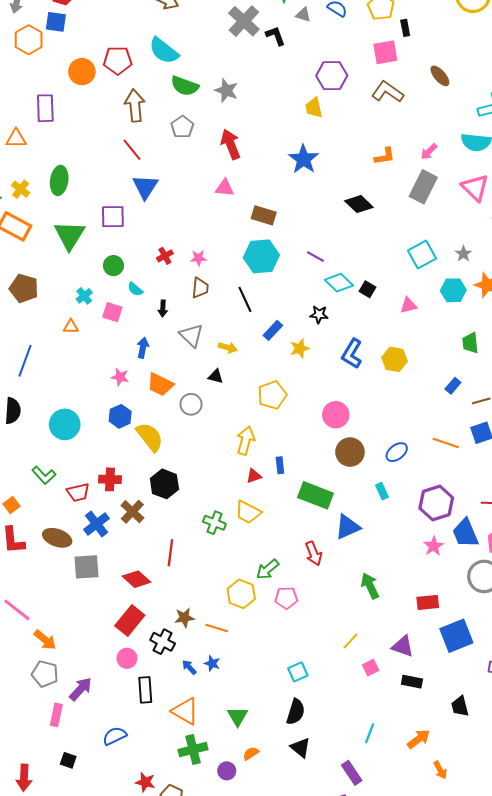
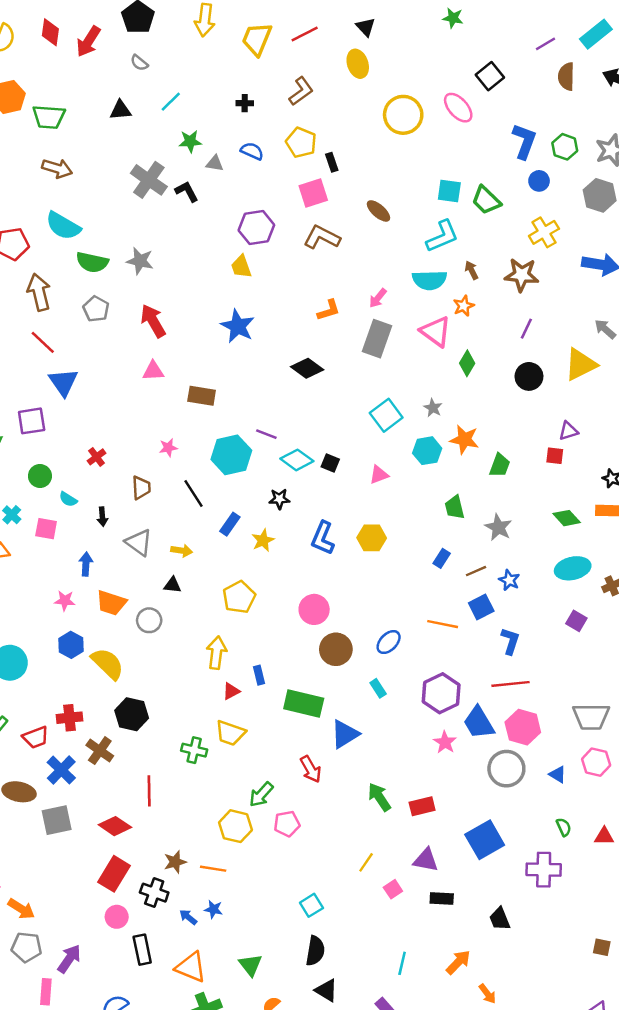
cyan hexagon: (261, 256) -> (231, 455), moved
pink star: (199, 258) -> (168, 448), moved
red rectangle: (428, 602) -> (422, 806), moved

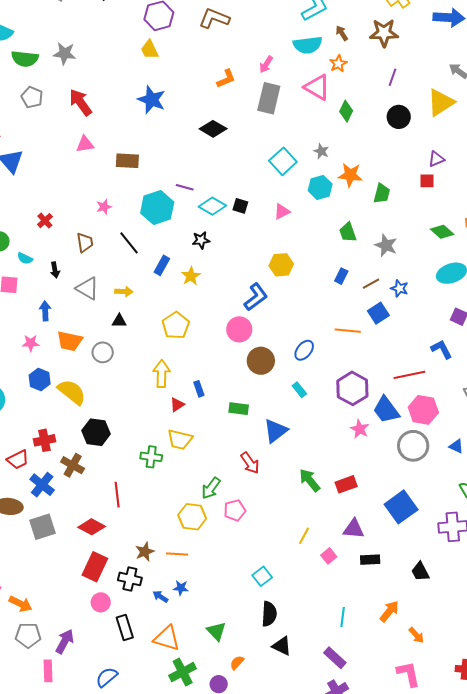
blue L-shape: (323, 538) -> (256, 297), moved, turned -144
blue L-shape: (510, 641) -> (441, 349), moved, turned -40
green rectangle: (304, 704) -> (239, 409), size x0.6

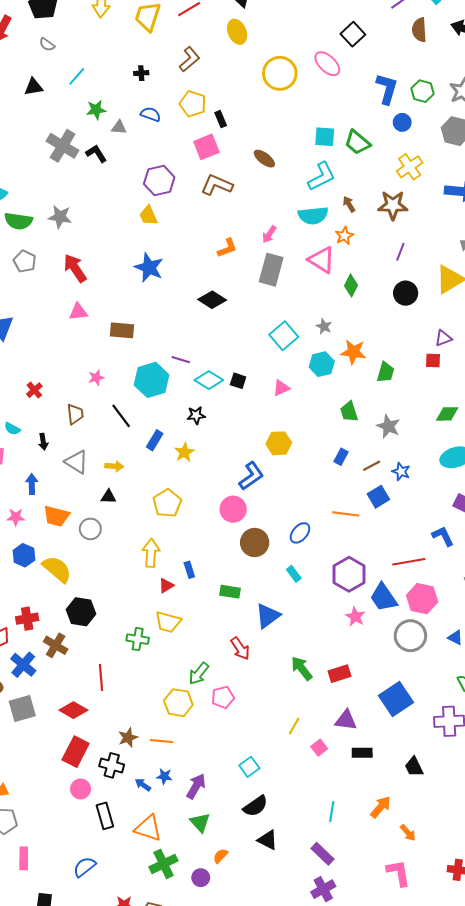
green diamond: (442, 232) -> (447, 414), turned -45
black semicircle: (269, 614) -> (255, 806), turned 50
purple arrow: (65, 641) -> (196, 786), moved

